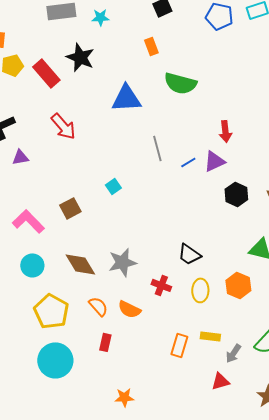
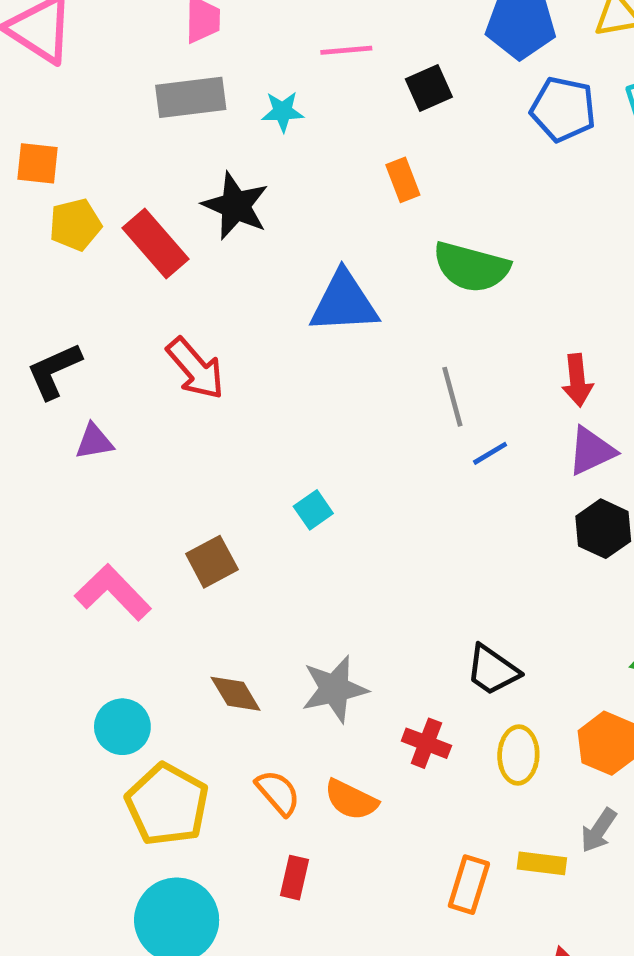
gray line: (157, 148) -> (452, 397), moved
purple triangle: (214, 161) -> (591, 451), moved
brown diamond: (80, 264) -> (236, 694), size x0.7
cyan circle: (32, 265) -> (122, 727), moved
gray arrow: (233, 353) -> (599, 830), moved

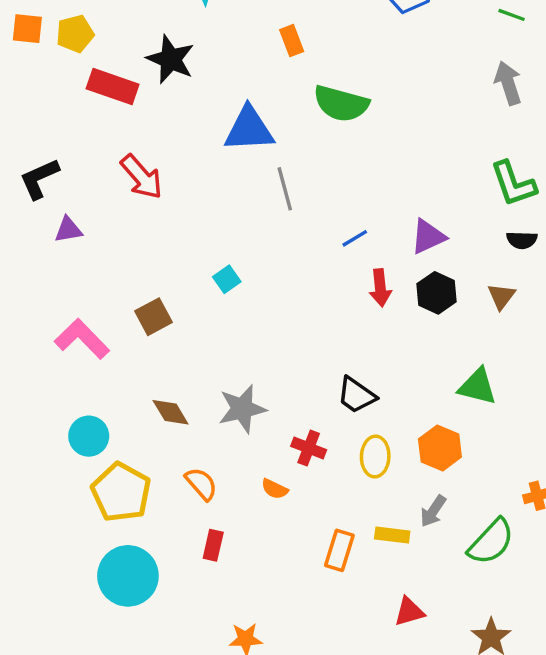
yellow pentagon: (75, 225) -> (75, 34), moved
red rectangle: (155, 244) -> (113, 87), turned -30
red arrow: (577, 380) -> (380, 288), moved
gray line: (452, 397) -> (285, 189), moved
orange semicircle: (351, 800) -> (275, 489), moved, size x0.7

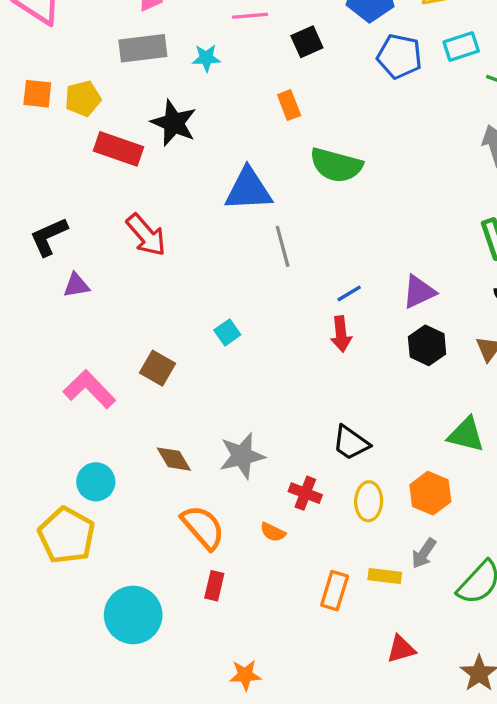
red arrow: (380, 288) -> (341, 334), moved
brown square: (154, 317) -> (158, 368), turned -32
orange semicircle: (201, 484) -> (203, 527), size x1.4
yellow pentagon: (121, 492) -> (67, 535), moved

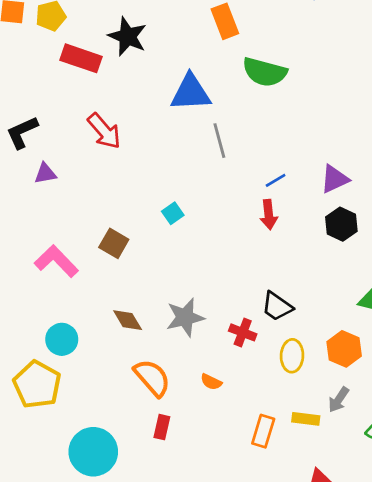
orange rectangle: (289, 105) -> (225, 21), size x1.4
red cross: (305, 493) -> (243, 332), moved

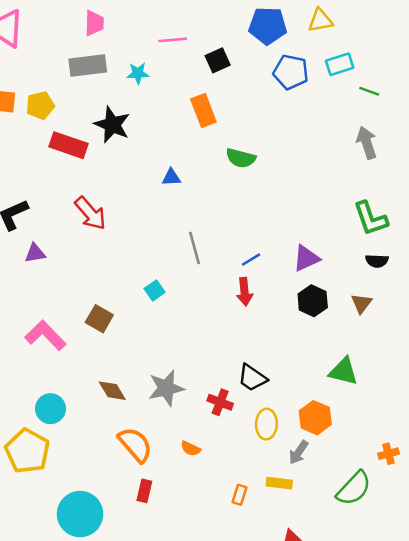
green semicircle: (265, 72) -> (241, 158), size x0.7
blue triangle: (191, 93) -> (171, 177), size x0.5
gray line: (219, 141) -> (194, 248), moved
gray arrow: (339, 400) -> (299, 452), moved
orange rectangle: (263, 431) -> (239, 495), size x0.7

